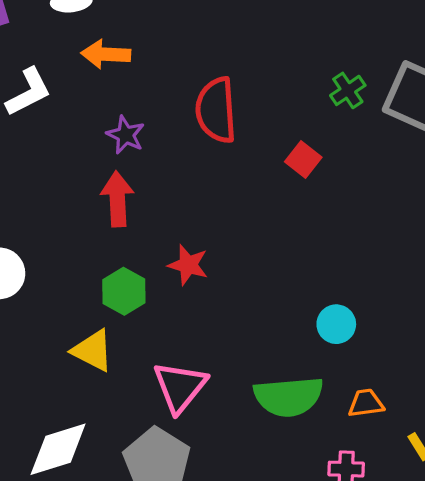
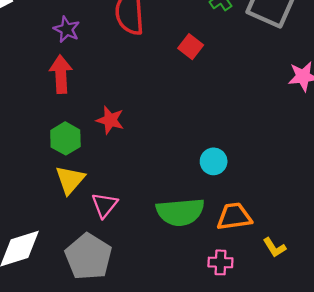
yellow triangle: (93, 351) -> (70, 180), moved, turned 44
pink triangle: (180, 387) -> (104, 205), size x0.7
orange trapezoid: (366, 403) -> (234, 217), size x1.4

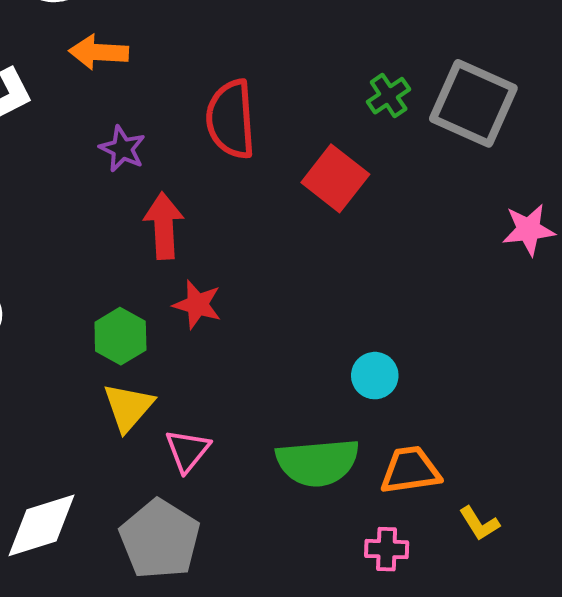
red square: (191, 47) -> (335, 178), size x1.5
red arrow: (61, 74) -> (164, 226), moved

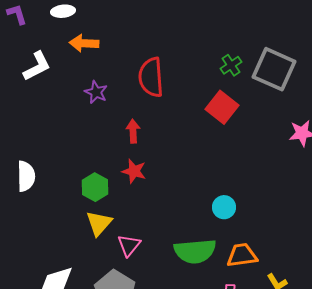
red square: (335, 178) -> (222, 107), moved
red arrow: (164, 226) -> (133, 131), moved, size x0.7

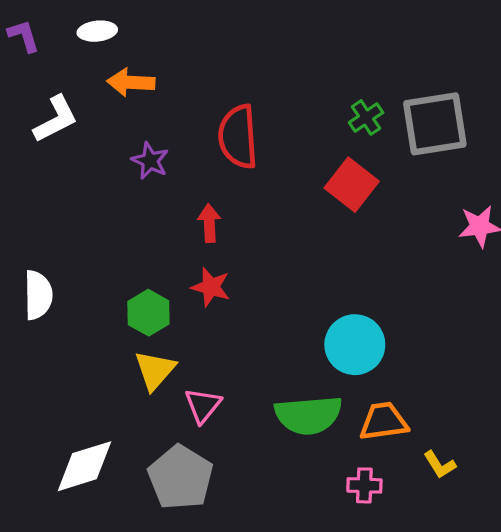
gray square: (274, 69) -> (435, 124), turned -33
cyan circle: (224, 207) -> (355, 345), size x1.6

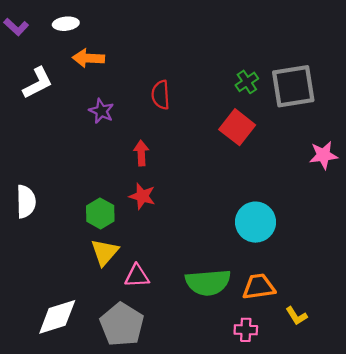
purple L-shape: (24, 36) -> (16, 27), turned 150
red semicircle: (238, 137) -> (161, 95), size x0.7
cyan circle: (355, 345) -> (255, 222), moved
pink triangle: (203, 405) -> (137, 276), turned 48

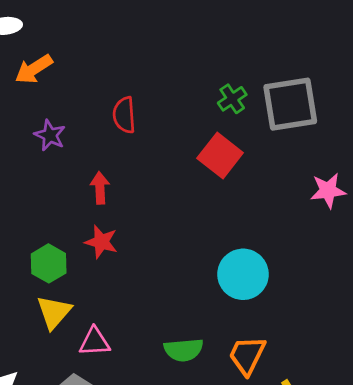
orange arrow: (88, 58) -> (34, 69), turned -36
green semicircle: (208, 282) -> (184, 350), size x0.7
orange trapezoid: (259, 287) -> (247, 355), turned -56

